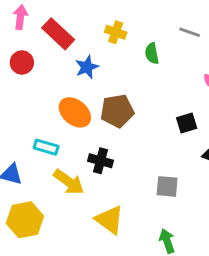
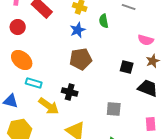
blue star: (87, 67) -> (78, 30), moved
orange ellipse: (75, 112) -> (22, 60), moved
black square: (187, 123) -> (127, 67), turned 32

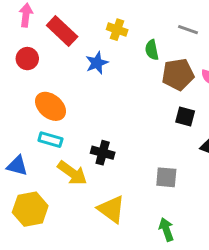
blue star: (78, 30) -> (97, 63), moved
brown pentagon: (81, 59) -> (178, 74), moved
orange ellipse: (22, 60) -> (50, 106), moved

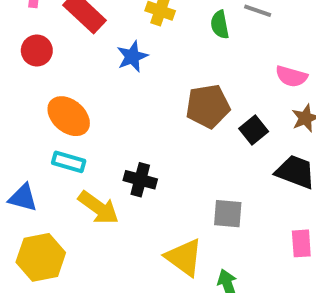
green semicircle: (152, 50) -> (220, 25), moved
brown pentagon: (178, 74) -> (208, 106), moved
black square: (185, 116) -> (254, 130), turned 36
yellow triangle: (111, 209) -> (184, 257), moved

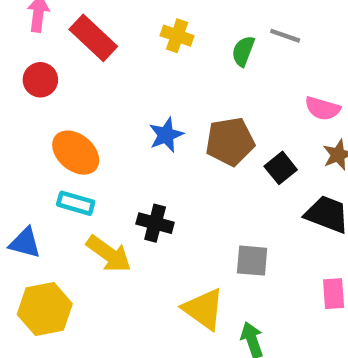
green semicircle: (220, 25) -> (243, 51), turned 32
blue star: (132, 56) -> (166, 135), moved

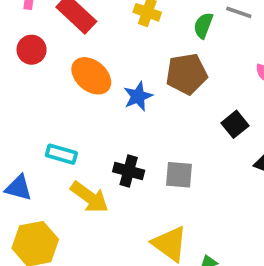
brown pentagon: (230, 142) -> (186, 74), moved
orange ellipse: (76, 153) -> (91, 76), moved
gray square: (252, 261) -> (179, 175), moved

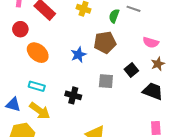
orange ellipse: (91, 76) -> (38, 53), moved
gray square: (179, 175) -> (106, 81), moved
yellow arrow: (89, 197) -> (40, 111), moved

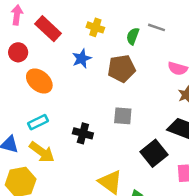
blue star: (78, 55) -> (82, 59), moved
black square: (131, 70) -> (154, 153), moved, size x1.5
cyan rectangle: (37, 86) -> (38, 122), turned -42

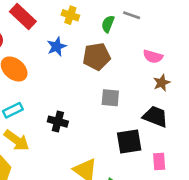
gray square: (123, 116) -> (110, 98), moved
black square: (154, 153) -> (129, 142), turned 30

